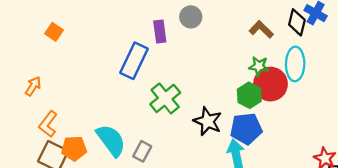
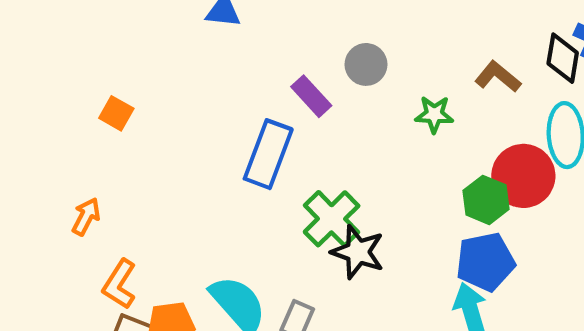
purple rectangle: (160, 32) -> (311, 96), turned -30
green star: (259, 66) -> (434, 114), moved
black star: (208, 121) -> (358, 252), moved

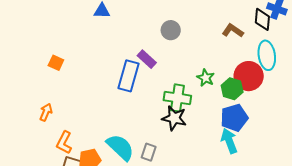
purple rectangle: (311, 96) -> (147, 59), moved
green star: (434, 114) -> (206, 78), moved, turned 30
green cross: (332, 219) -> (177, 98), moved, turned -32

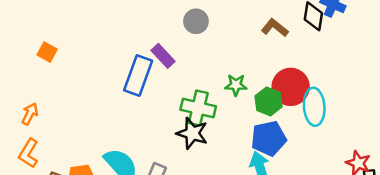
cyan ellipse: (267, 55) -> (314, 107), moved
green star: (206, 78) -> (236, 85), turned -30
orange L-shape: (64, 143) -> (29, 153), moved

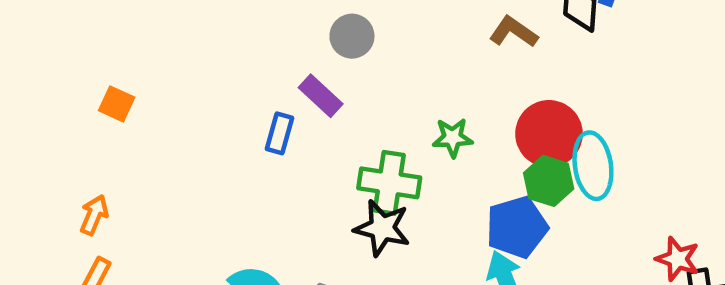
gray circle: (196, 21) -> (352, 36), moved
blue rectangle: (138, 75) -> (279, 133), size x0.6
green hexagon: (268, 101) -> (549, 181), moved

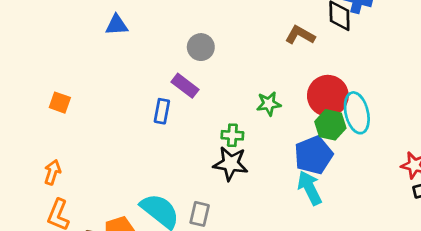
green cross: (389, 183) -> (232, 135), size x0.6

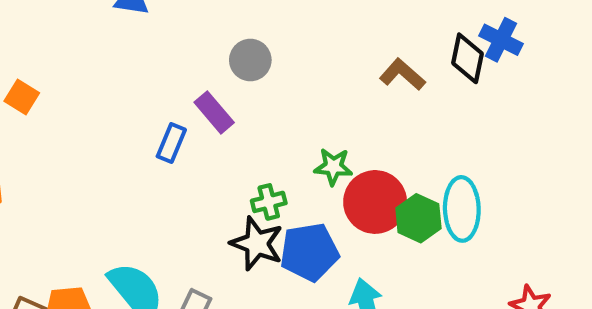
red circle: (328, 96) -> (375, 202), moved
green cross: (232, 135) -> (269, 202), turned -30
blue pentagon: (313, 155) -> (309, 252), moved

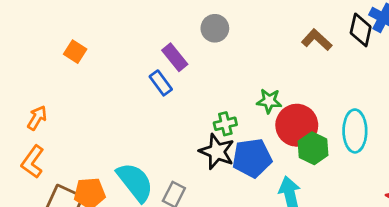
orange square: (22, 97) -> (75, 52), moved
purple rectangle: (214, 112) -> (175, 57), moved
blue rectangle: (171, 143) -> (161, 83), turned -60
green hexagon: (418, 218) -> (313, 148), moved

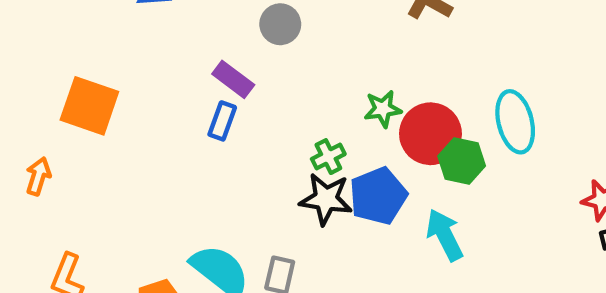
orange square: (75, 52) -> (89, 106), size x1.8
blue rectangle: (161, 83) -> (222, 121), turned 70
orange arrow: (37, 118) -> (38, 176), moved

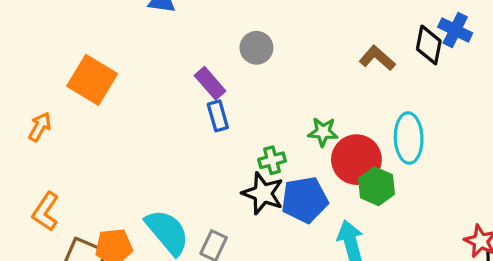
blue rectangle: (222, 121) -> (218, 116), moved, turned -48
cyan ellipse: (515, 122) -> (409, 138), moved

